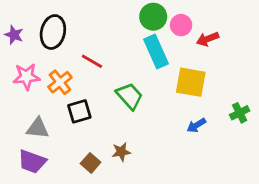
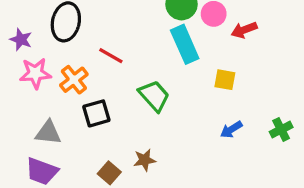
purple star: (14, 35) -> (21, 40), moved
yellow square: (191, 82) -> (225, 80), size x0.6
green cross: (240, 113) -> (281, 129), moved

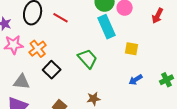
red arrow: (244, 30) -> (158, 16), moved, turned -42
red line: (111, 56) -> (61, 18), moved
black square: (96, 113) -> (52, 70), turned -30
brown star: (145, 160) -> (94, 99), moved

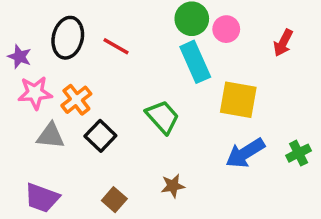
yellow square: (132, 49) -> (238, 100), size x1.6
blue arrow: (136, 80) -> (245, 153), size x1.6
gray triangle: (22, 82) -> (51, 136), moved

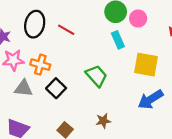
cyan rectangle: (195, 62) -> (118, 40), size x0.7
orange cross: (76, 100) -> (40, 65), turned -36

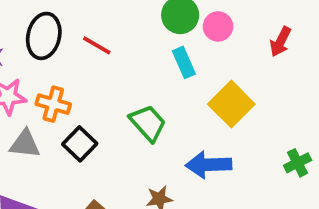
yellow square: (146, 65) -> (231, 104), turned 35
blue arrow: (150, 99) -> (209, 165), moved, turned 30

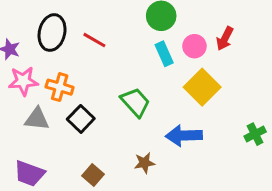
pink circle: (218, 26) -> (194, 46), moved
red arrow: (280, 42) -> (225, 39), moved

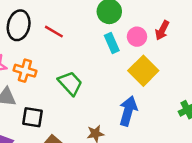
green trapezoid: (135, 102) -> (70, 83), moved
black square: (81, 119) -> (32, 117), moved, turned -35
blue arrow: (184, 136) -> (128, 111), turned 108

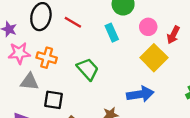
red arrow: (162, 30) -> (173, 35), moved
cyan rectangle: (112, 43) -> (112, 33), moved
blue arrow: (128, 111) -> (140, 94), turned 65

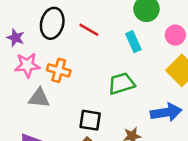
green trapezoid: (88, 69) -> (122, 84), moved, turned -65
black square: (53, 100) -> (90, 120), moved

